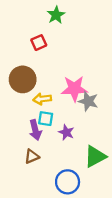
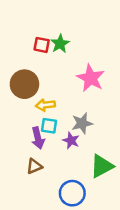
green star: (56, 15) -> (60, 44), moved
red square: (39, 43) -> (42, 45), turned 35
pink star: (74, 89) -> (91, 78), moved, turned 30
gray star: (88, 101) -> (82, 123), moved, turned -30

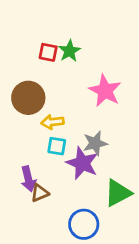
purple arrow: (38, 138) -> (28, 179), moved
purple star: (71, 140) -> (82, 163), size x1.6

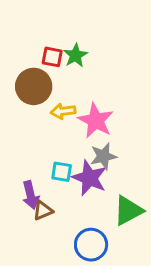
pink star: (105, 91) -> (96, 121), moved
brown circle: (28, 98) -> (34, 86), moved
yellow arrow: (52, 122) -> (63, 111), moved
cyan square: (57, 146) -> (62, 172), moved

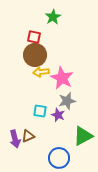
green star: (76, 55) -> (53, 17), moved
brown circle: (34, 86) -> (35, 55), moved
purple star: (89, 178) -> (58, 115), size x0.6
purple arrow: (31, 195) -> (15, 139), moved

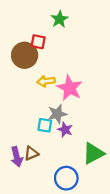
brown circle: (35, 55) -> (25, 55), moved
gray star: (67, 101) -> (57, 114), moved

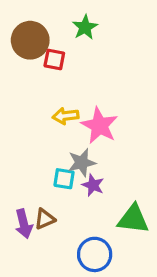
brown circle: (25, 55) -> (30, 40), moved
green triangle: (93, 153) -> (133, 219), turned 35

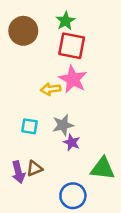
red square: (54, 60) -> (72, 46), moved, size x1.6
pink star: (99, 126) -> (73, 79), moved
cyan square: (64, 179) -> (30, 126), moved

